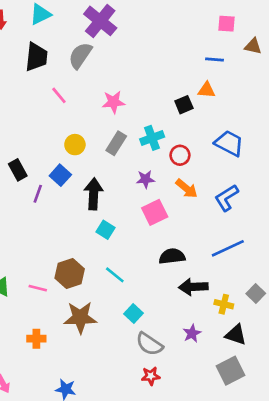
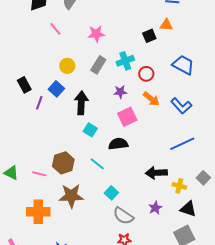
blue L-shape: (227, 198) -> (181, 106), turned -100
black semicircle: (172, 256) -> (118, 144), moved
orange cross: (36, 339) -> (38, 212), size x1.6

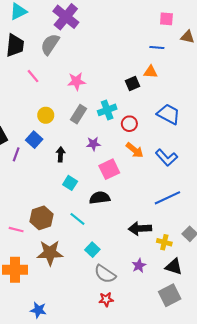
purple star: (120, 92) -> (93, 144), moved
black arrow: (81, 103) -> (61, 154), size x0.6

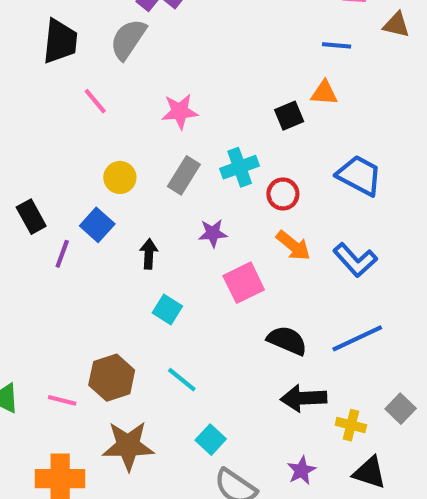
black semicircle: (100, 198) -> (287, 340), moved, turned 30

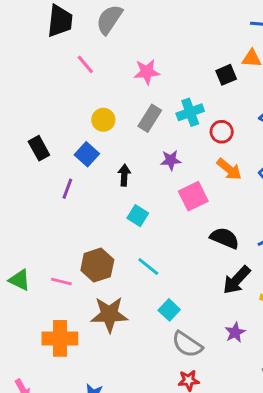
purple line: (62, 254) -> (67, 189), moved
black arrow: (304, 398) -> (237, 280), turned -44

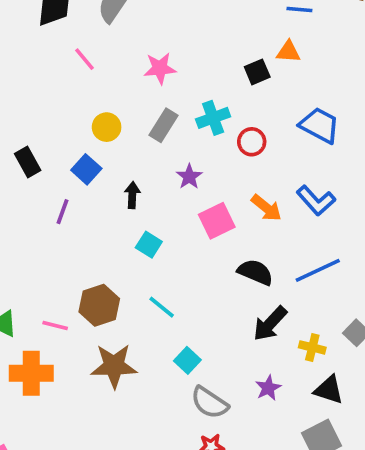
purple star: (171, 160) -> (189, 177), turned -30
orange arrow: (229, 169) -> (266, 208), moved
orange cross: (60, 338) -> (31, 373), moved

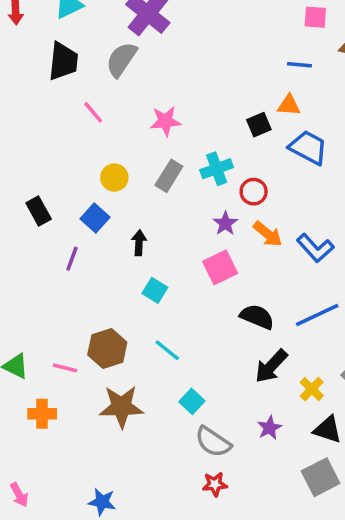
blue trapezoid: (320, 125) -> (308, 148), moved
purple star: (189, 177) -> (225, 223), moved
orange arrow: (266, 208) -> (268, 234), moved
yellow cross: (312, 347) -> (312, 389), turned 30
orange cross: (31, 373) -> (42, 414), size x0.7

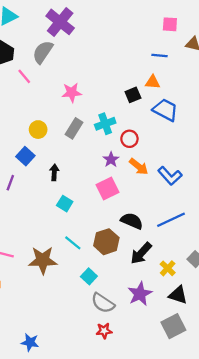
pink line: (93, 112) -> (24, 76), moved
brown hexagon: (107, 348) -> (106, 242), moved
brown star: (121, 407) -> (43, 260), moved
purple star: (269, 428) -> (140, 294), size x1.5

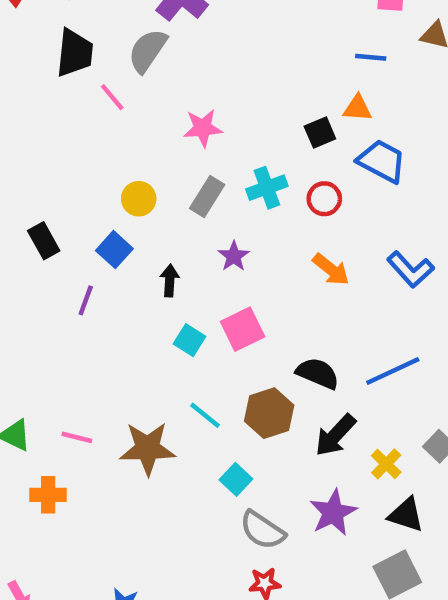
red circle: (129, 139) -> (324, 199), moved
purple star: (111, 160) -> (234, 256), moved
blue L-shape: (170, 176) -> (410, 269), moved
pink square: (107, 189) -> (243, 329), moved

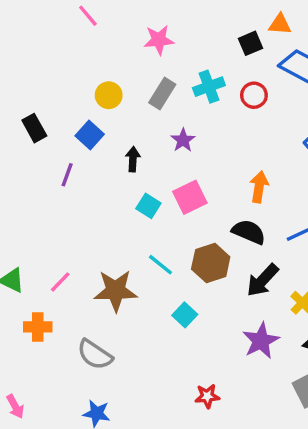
orange arrow: (331, 269) -> (259, 187), moved, turned -120
pink line: (77, 437) -> (60, 282), turned -60
gray semicircle: (262, 530) -> (95, 355), moved

